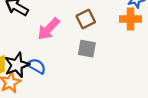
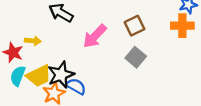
gray square: (87, 49) -> (136, 57), turned 30
blue semicircle: (37, 66) -> (76, 86), moved

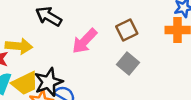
yellow arrow: (33, 41) -> (19, 46), size x1.5

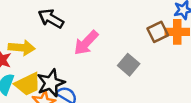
brown square: (127, 30) -> (158, 32), moved

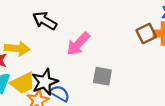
gray square: (129, 65) -> (102, 76), moved, turned -30

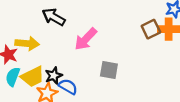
black star: (45, 82) -> (54, 76), size x0.7

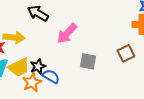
brown square: (151, 29) -> (126, 53), moved

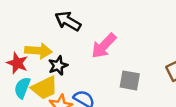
black star: (38, 66) -> (58, 66), moved

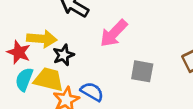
yellow trapezoid: (44, 88) -> (49, 79), turned -140

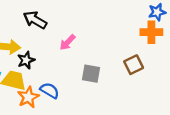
pink arrow: (114, 33) -> (67, 42), size x0.7

